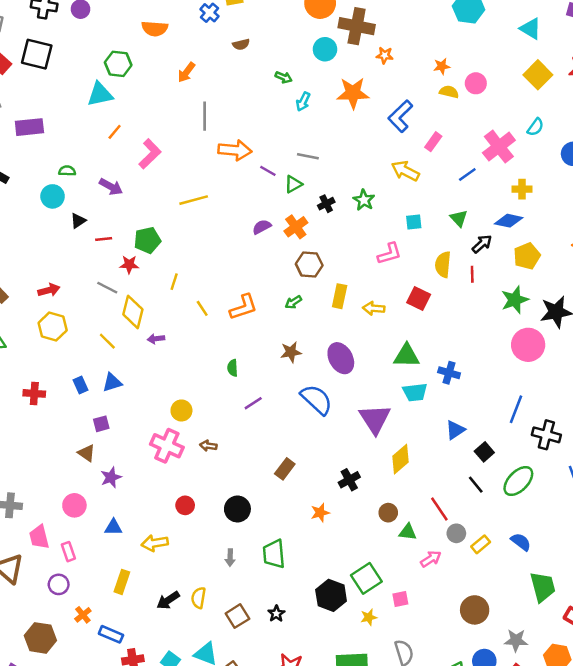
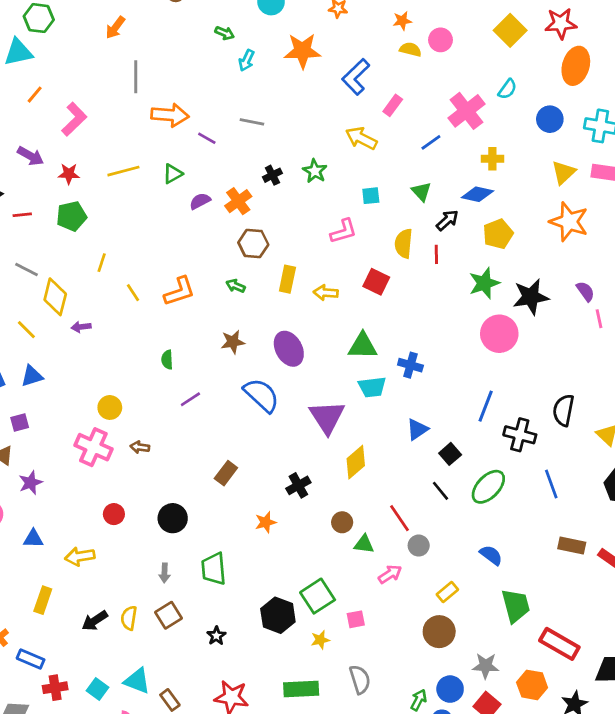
green triangle: (293, 184) -> (173, 174), moved
red star: (129, 265) -> (69, 174), moved
green arrow: (293, 302) -> (236, 286), turned 56
yellow rectangle: (481, 544) -> (447, 592), moved
brown square: (237, 616) -> (169, 615), moved

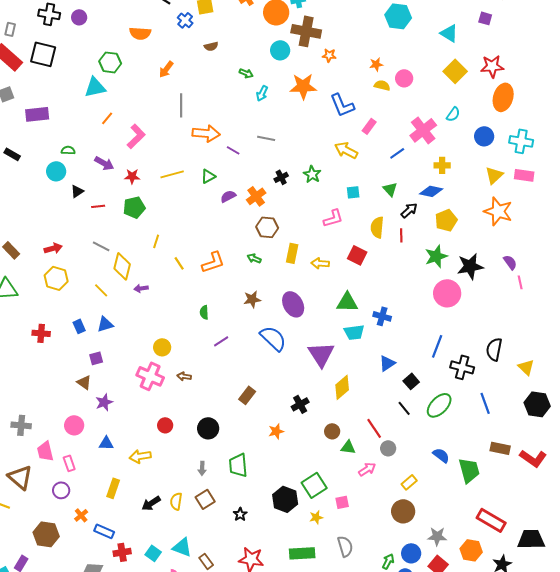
blue L-shape: (356, 77) -> (342, 105), turned -68
green trapezoid: (516, 606) -> (469, 470), moved

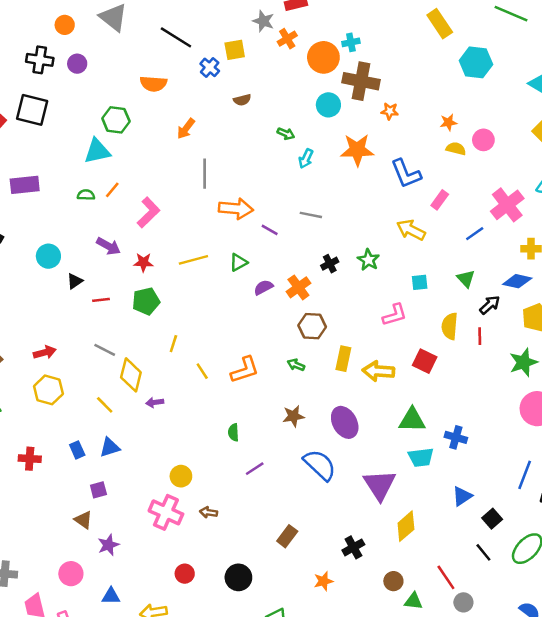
green semicircle: (68, 150) -> (86, 195), moved
yellow arrow: (320, 263) -> (378, 371), size x1.4

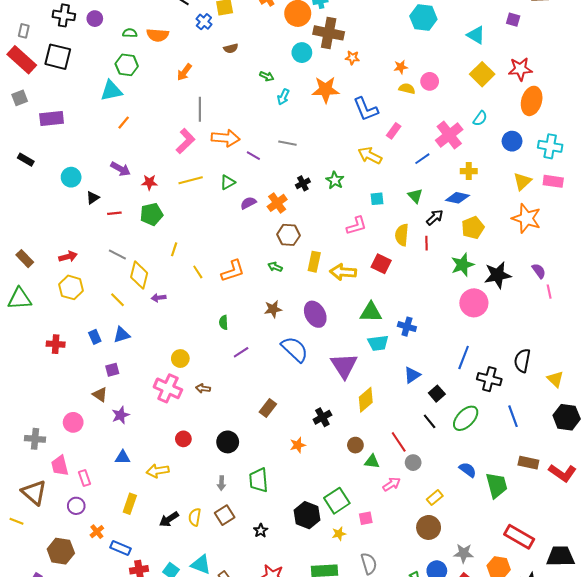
green semicircle: (86, 195) -> (130, 33), moved
pink L-shape: (148, 212) -> (185, 141), moved
pink circle: (71, 574) -> (73, 422), moved

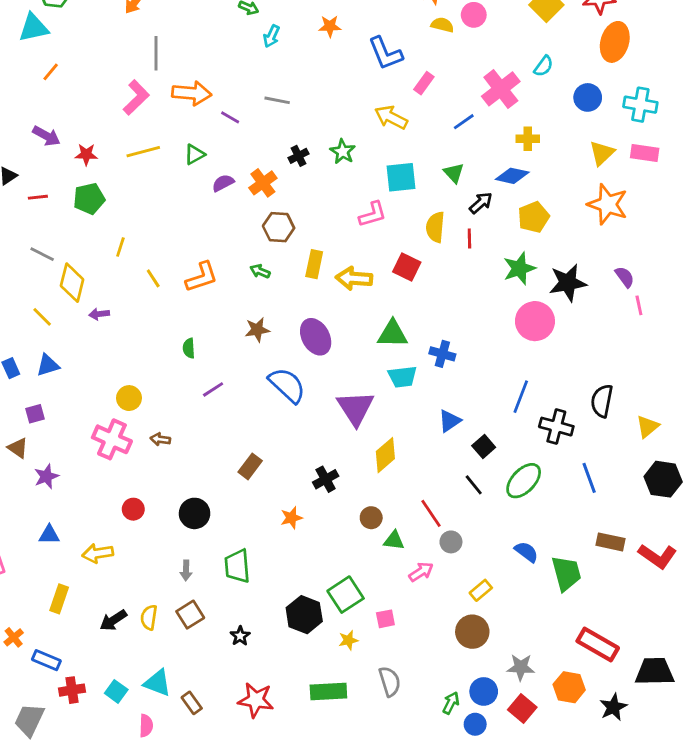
orange star: (326, 90) -> (330, 26), size x0.6
cyan square: (377, 199) -> (401, 177), size x1.6
yellow triangle: (555, 379) -> (648, 427), turned 36

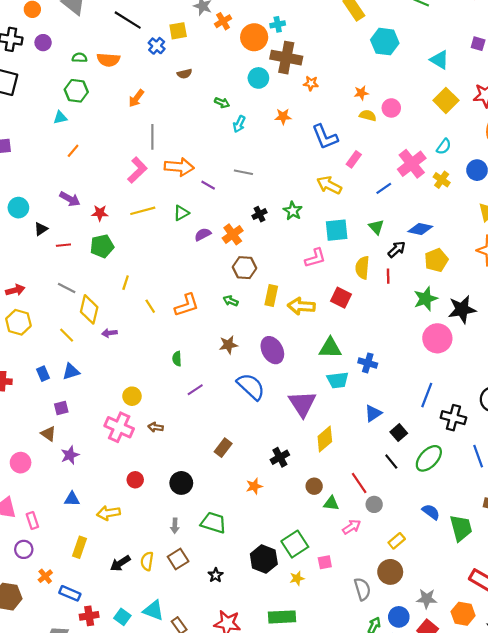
cyan triangle: (34, 28) -> (60, 118), size x0.6
yellow cross: (528, 139) -> (442, 180), moved, turned 35
green trapezoid: (237, 566) -> (213, 523), turned 112
gray semicircle: (390, 682) -> (362, 589), moved

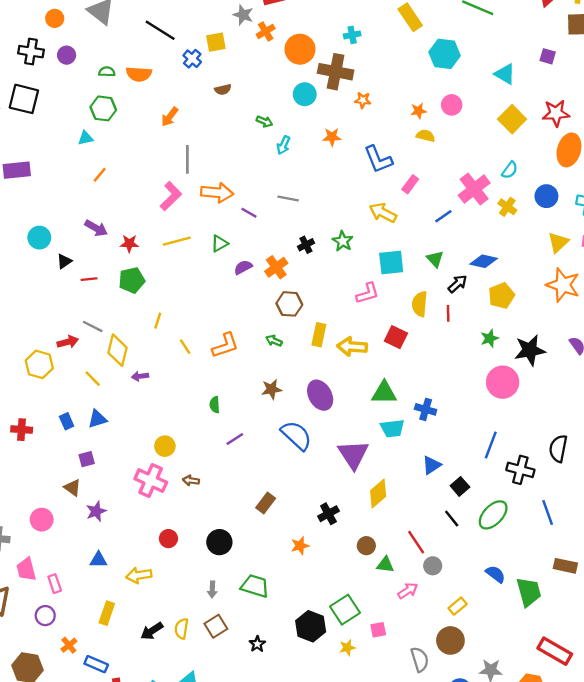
cyan cross: (278, 24) -> (352, 35), moved
pink circle: (391, 108) -> (452, 105), moved
red arrow: (15, 290) -> (68, 342), moved
green star: (426, 299) -> (490, 338), size x0.7

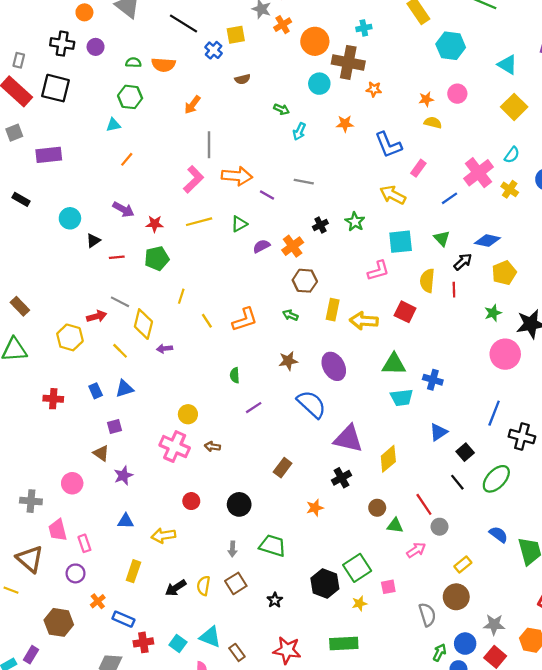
purple triangle: (353, 454) -> (348, 439), moved, turned -44

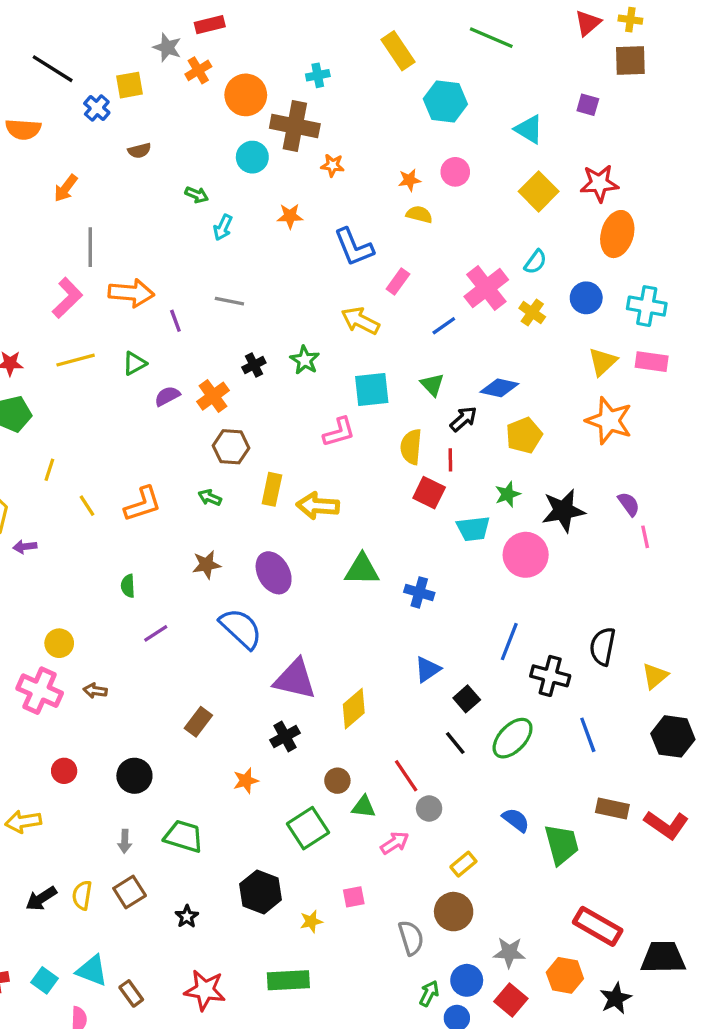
purple line: (267, 195) -> (175, 321), turned 40
red square: (405, 312) -> (429, 493), moved
cyan trapezoid: (402, 398) -> (473, 529), moved
green square: (357, 568) -> (308, 828), moved

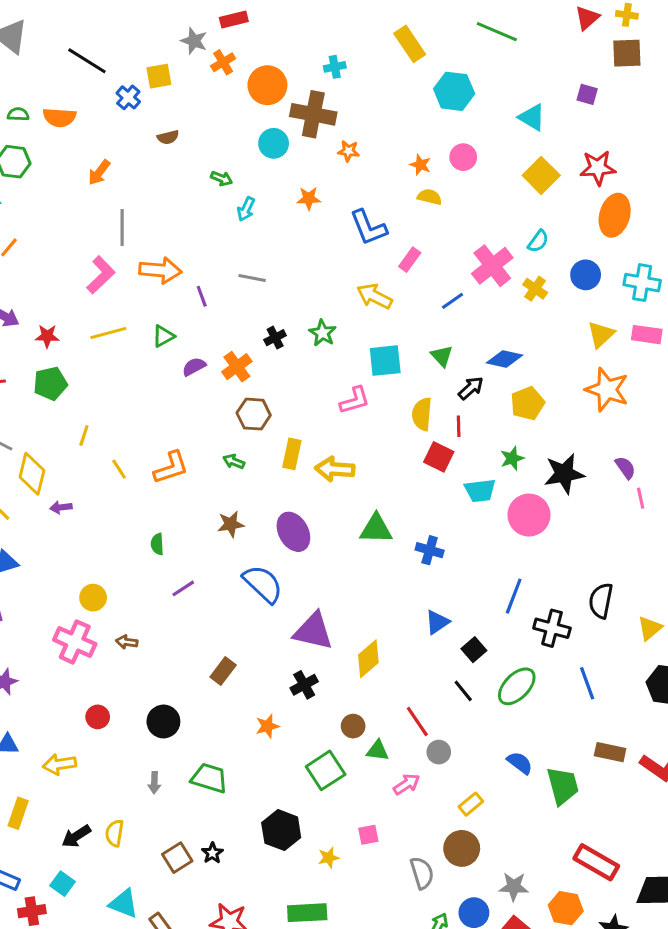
orange star: (409, 180) -> (420, 165), turned 30
brown square: (130, 892) -> (177, 858), moved
cyan square: (44, 980) -> (62, 884), moved

